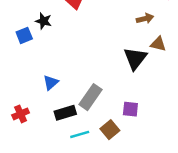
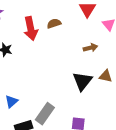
brown triangle: (158, 44) -> (106, 76), moved

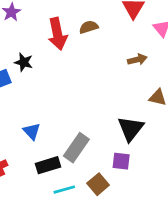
black triangle: (82, 81) -> (131, 129), moved
blue triangle: (11, 101) -> (32, 131), turned -32

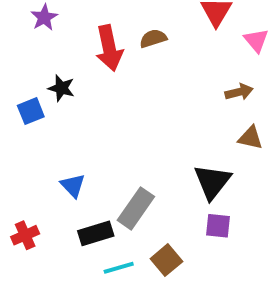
brown arrow: (137, 60) -> (239, 92), moved
purple square: (121, 161) -> (218, 226), moved

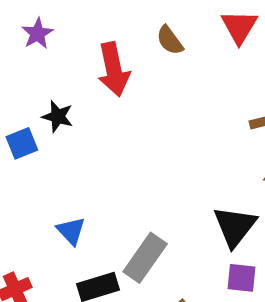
brown semicircle: (153, 38) -> (170, 40), moved, turned -108

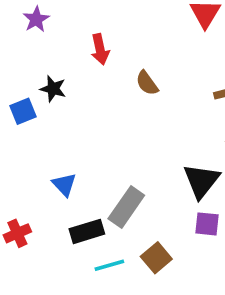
brown semicircle: (170, 40) -> (147, 83), moved
red arrow: (114, 69) -> (100, 49), size x0.7

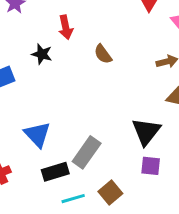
black star: (53, 89) -> (42, 54), moved
blue triangle: (64, 185) -> (37, 135), size x1.4

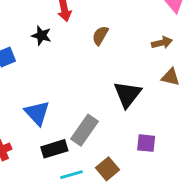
brown semicircle: (103, 54) -> (100, 35), turned 66
black triangle: (146, 132) -> (127, 94), moved

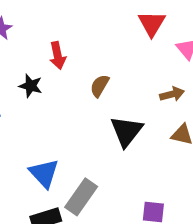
black triangle: (127, 94) -> (127, 131), moved
blue triangle: (37, 113) -> (44, 173), moved

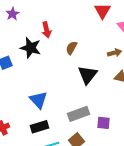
black star: (31, 86) -> (30, 48), size x1.5
gray rectangle: (81, 197) -> (78, 114), moved, turned 35

